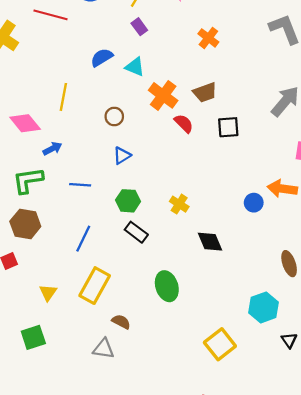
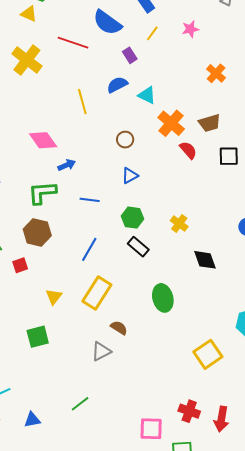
purple rectangle: (139, 27) -> (130, 55), moved
yellow line: (63, 97) -> (82, 102), moved, turned -30
gray triangle: (104, 349) -> (101, 351), turned -40

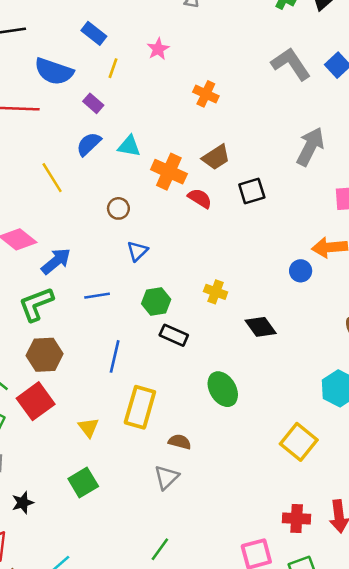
blue arrow: (67, 165) -> (56, 261), size x1.4
red square: (20, 265) -> (36, 401), size x1.8

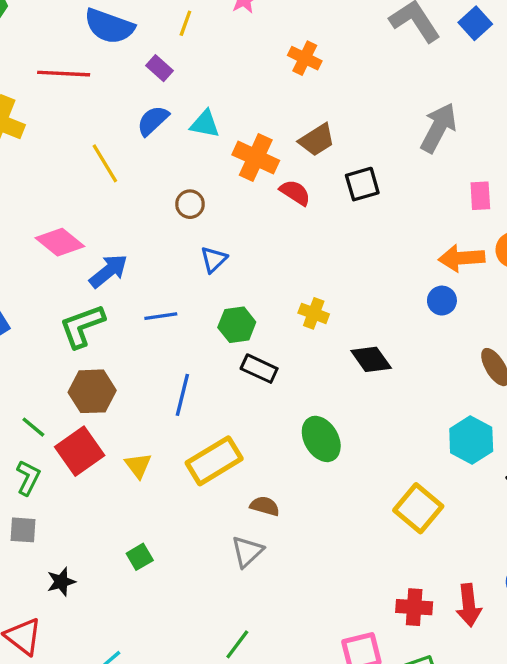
blue circle: (301, 271) -> (442, 301), moved
yellow rectangle: (140, 407) -> (214, 461), turned 42
yellow triangle: (88, 427) -> (138, 465), moved
green square: (83, 482) -> (140, 557), size x0.7

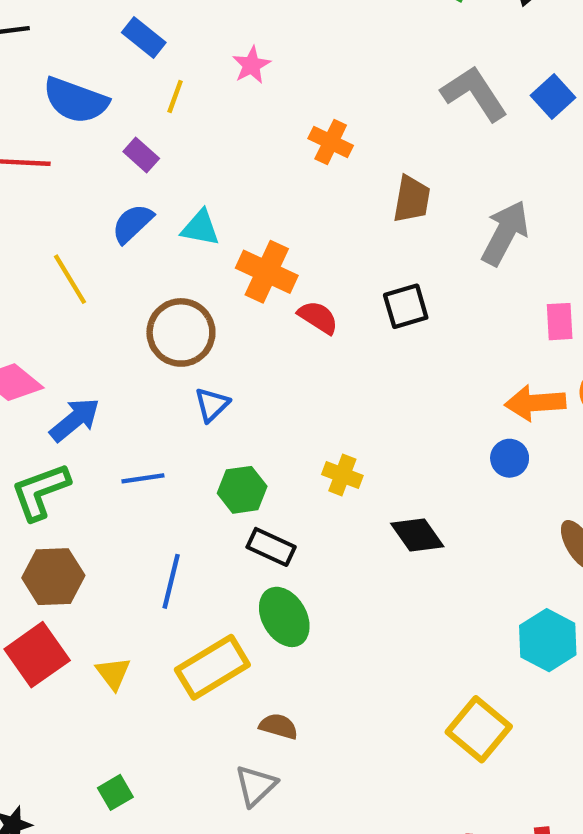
brown trapezoid: (317, 140) -> (412, 199), moved, turned -48
brown circle: (190, 204) -> (181, 332), size x1.8
green ellipse: (321, 439) -> (284, 617), moved

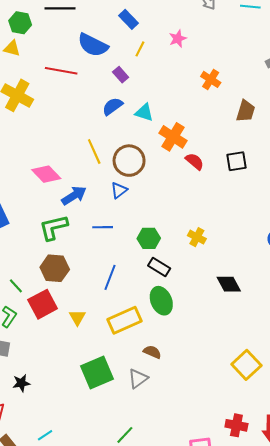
yellow line: (70, 279) -> (94, 151), moved
blue triangle: (212, 405) -> (119, 190), moved
black diamond: (417, 535) -> (229, 284), moved
green square: (115, 792) -> (97, 373), moved, size x2.0

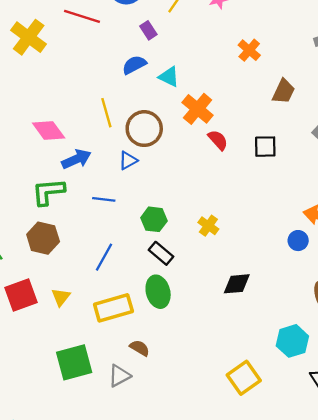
black diamond: (229, 284) -> (237, 284), turned -75
red square: (43, 304) -> (21, 295), moved

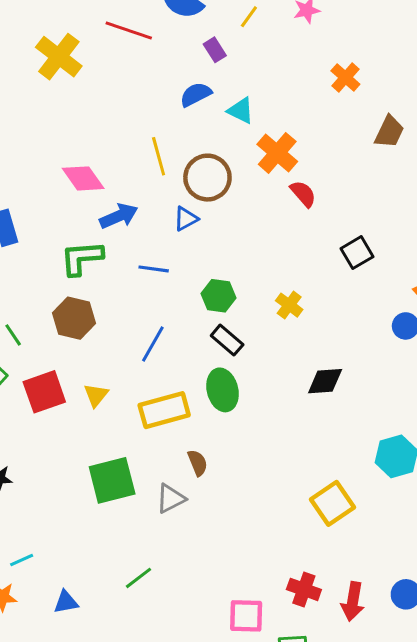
black square: (265, 147) -> (357, 253), moved, turned -30
brown semicircle: (140, 348) -> (198, 463), turned 36

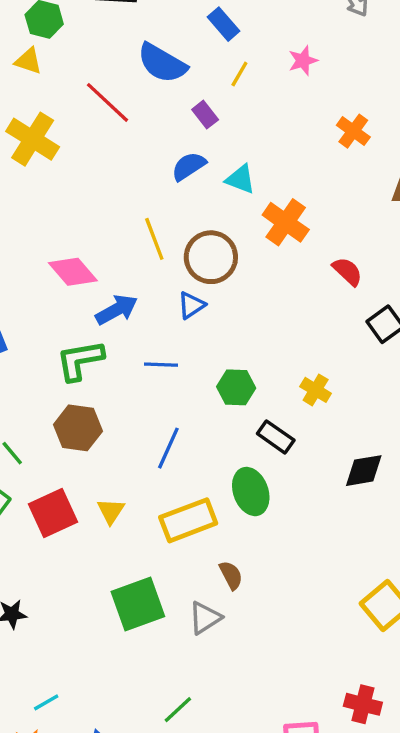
red line: (129, 31) -> (107, 102), turned 30
red semicircle: (303, 194) -> (347, 271), moved
black rectangle: (227, 340) -> (276, 437), moved

